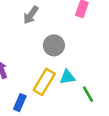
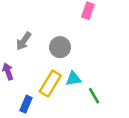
gray arrow: (31, 15) -> (24, 41), moved

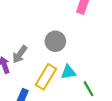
gray arrow: (24, 41) -> (20, 54), moved

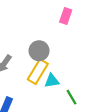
yellow rectangle: (46, 77) -> (38, 72), moved

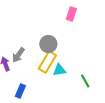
green line: (71, 97) -> (85, 81), moved

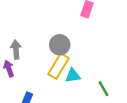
gray arrow: (18, 55) -> (16, 50), moved, turned 140

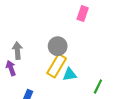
green line: (104, 89) -> (98, 86), turned 56

